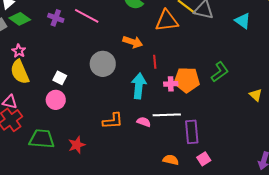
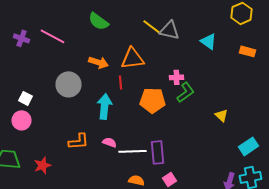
orange triangle: (167, 21) -> (132, 58), moved
pink cross: (171, 84) -> (176, 77), moved
white line: (167, 115) -> (132, 151), moved

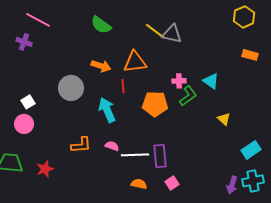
pink line: (52, 36) -> (38, 20), moved
cyan triangle: (208, 41) -> (211, 81), moved
white square: (26, 98) -> (28, 102), turned 32
cyan arrow: (104, 106) -> (107, 110), turned -30

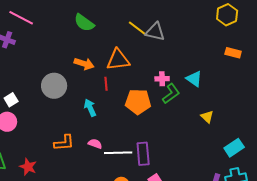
cyan arrow: (107, 110) -> (90, 108), size x0.7
red star: (45, 169) -> (28, 167), turned -30

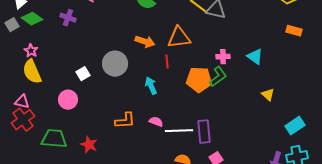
green L-shape: (171, 94) -> (218, 77), moved
white square: (11, 100) -> (83, 74), moved

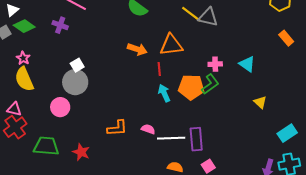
orange rectangle: (294, 31) -> (286, 38), turned 35
gray circle: (115, 64) -> (75, 82), moved
white square: (83, 74) -> (77, 65), moved
cyan arrow: (151, 86) -> (164, 93), moved

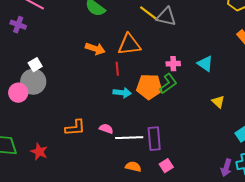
cyan arrow: (164, 93) -> (122, 93), turned 120
pink circle: (60, 107) -> (18, 93), moved

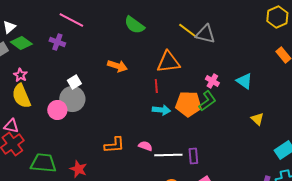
orange arrow: (95, 49) -> (117, 66), moved
pink cross: (173, 64) -> (212, 81), turned 32
purple rectangle: (154, 139) -> (193, 156), size x0.7

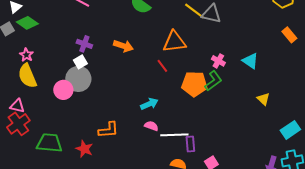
purple cross: (57, 42) -> (84, 44), moved
red line: (156, 86) -> (162, 66), turned -32
cyan arrow: (161, 110) -> (149, 104), moved, turned -30
orange L-shape: (114, 145) -> (108, 130), moved
purple rectangle: (193, 156) -> (190, 144), moved

